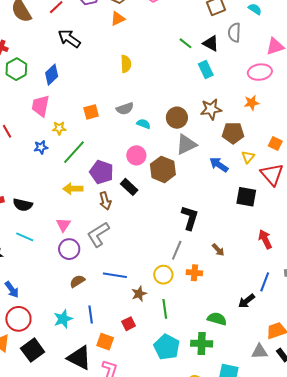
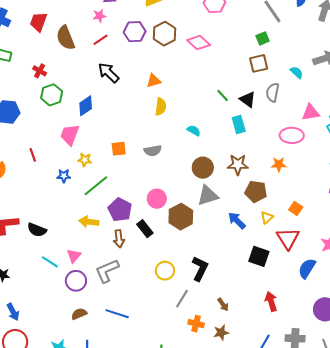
orange triangle: (118, 19) -> (154, 81), moved
cyan semicircle: (144, 124) -> (194, 131), moved
cyan line: (25, 237) -> (50, 262), moved
yellow circle: (163, 275) -> (165, 271), moved
brown star: (139, 294) -> (221, 333), moved

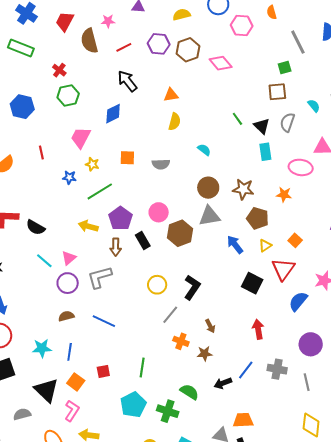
pink star: (100, 16) -> (108, 21), moved
blue diamond: (86, 106) -> (113, 114), moved
cyan rectangle: (239, 125) -> (265, 152), moved

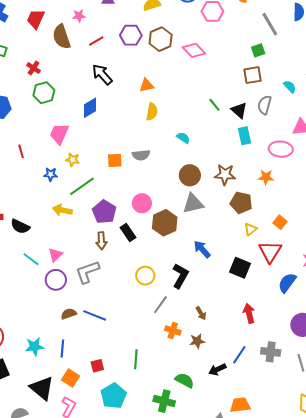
orange square: (127, 158) -> (115, 160), moved
yellow arrow: (88, 226) -> (62, 210), moved
blue arrow: (235, 245) -> (202, 249), moved
brown semicircle: (66, 316) -> (69, 314), moved
cyan pentagon: (133, 405) -> (113, 396), moved

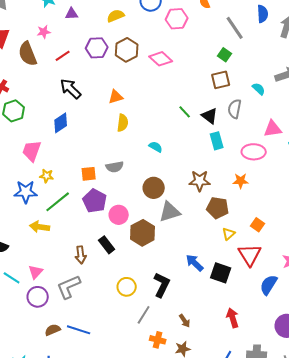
green square: (258, 50) -> (225, 55), turned -32
blue star: (51, 174) -> (26, 192), size x1.6
brown circle: (190, 175) -> (154, 188), moved
purple pentagon: (104, 212) -> (95, 201), moved
blue arrow: (202, 249) -> (195, 263), moved

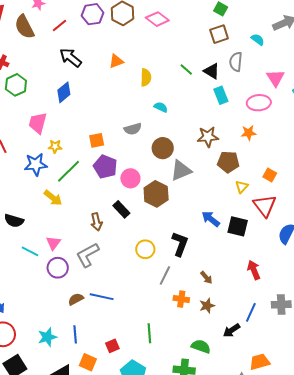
yellow semicircle: (123, 123) -> (146, 77), moved
pink triangle: (273, 129) -> (276, 78), turned -48
gray semicircle: (115, 167) -> (133, 129), moved
yellow arrow: (40, 227) -> (53, 198), turned -144

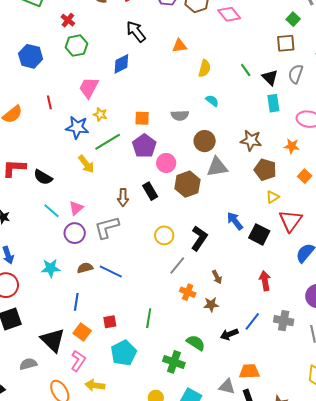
orange square: (270, 175) -> (305, 176), moved
cyan star: (47, 337) -> (51, 268), moved

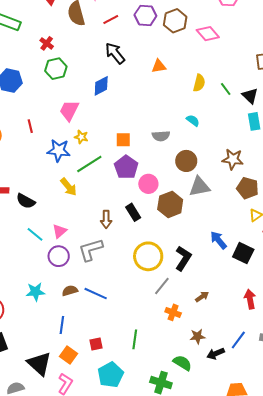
yellow semicircle: (205, 68) -> (199, 83), moved
yellow circle: (164, 235) -> (148, 256), size x1.5
brown arrow: (217, 277) -> (202, 297), turned -96
brown star: (211, 305) -> (197, 336), moved

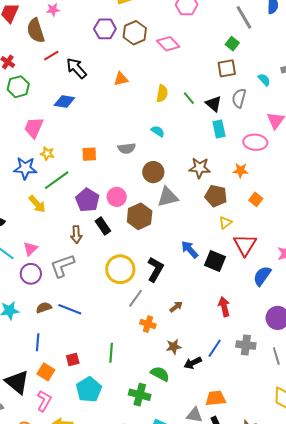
red line: (111, 20) -> (51, 56), moved
blue diamond: (101, 86) -> (64, 102), turned 40
purple pentagon: (126, 167) -> (87, 200), moved

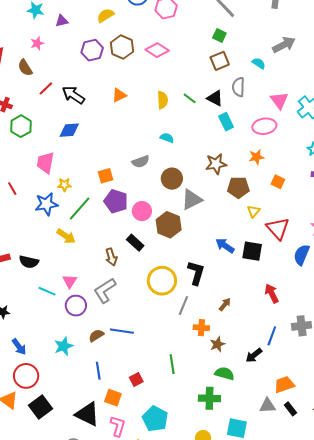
brown semicircle: (36, 31) -> (25, 68), size x0.7
purple pentagon: (87, 200) -> (116, 201), moved
brown star: (174, 347) -> (217, 344), moved
cyan pentagon: (89, 390) -> (155, 419), moved

